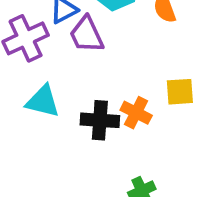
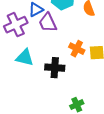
orange cross: (136, 113) -> (77, 49), moved

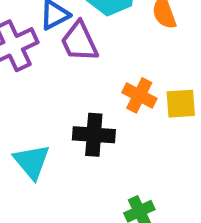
cyan triangle: (25, 58) -> (32, 162), moved, turned 36

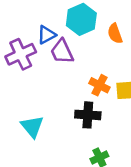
black cross: (94, 135) -> (88, 115), moved

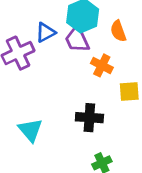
purple trapezoid: (62, 52) -> (77, 39), moved
orange cross: (99, 85) -> (102, 65), moved

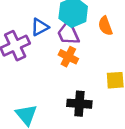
orange cross: (102, 65) -> (68, 57), moved

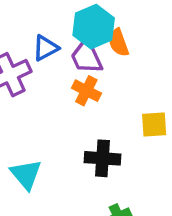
orange semicircle: (105, 26) -> (119, 43), moved

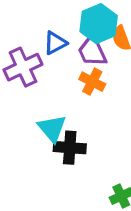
black cross: (103, 158) -> (70, 148), moved
cyan triangle: (26, 174) -> (52, 128), moved

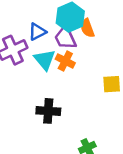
cyan triangle: (52, 128) -> (45, 60), moved

